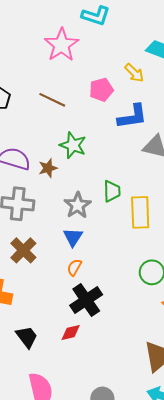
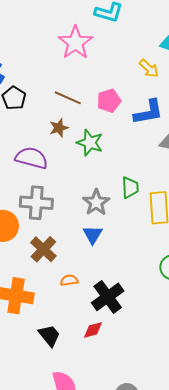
pink pentagon: (101, 90) -> (109, 101), moved
brown star: (48, 168) -> (59, 128), moved
orange semicircle: (74, 267) -> (69, 280), moved, turned 54

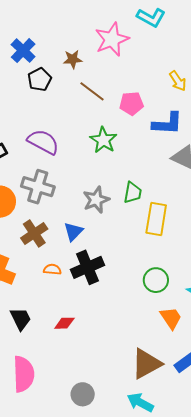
brown star: (59, 128) -> (73, 59), moved
blue triangle: (93, 235) -> (73, 232), moved
black cross: (108, 297) -> (87, 267), moved

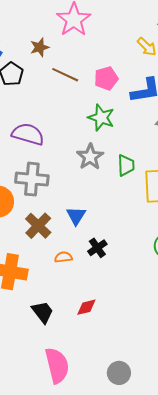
green star: (103, 140) -> (101, 118), moved
gray star: (96, 200) -> (90, 157), moved
black cross: (87, 267) -> (97, 248), size x0.6

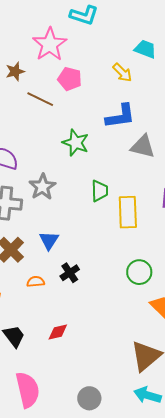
pink pentagon: (106, 78) -> (70, 79), moved, turned 30
gray star: (90, 157) -> (42, 187), moved

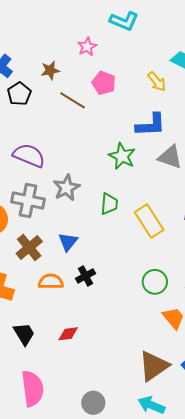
pink star: (50, 44) -> (87, 47), size x0.6
green star: (76, 143) -> (122, 156), moved
green trapezoid: (100, 191) -> (109, 204), moved
yellow rectangle: (128, 212) -> (149, 221), turned -36
orange semicircle: (36, 282) -> (51, 282), size x1.4

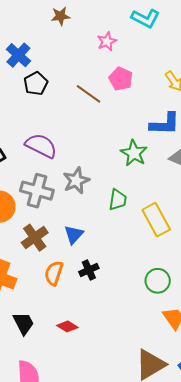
brown star: (50, 70) -> (61, 16), moved
orange semicircle: (51, 282) -> (54, 273), turned -75
red diamond: (68, 334) -> (67, 326), turned 35

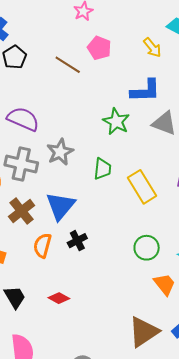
blue triangle: (74, 235) -> (60, 206), size x1.5

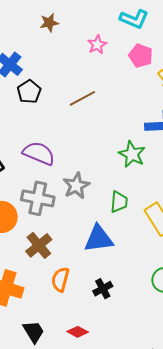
pink pentagon: (99, 48) -> (141, 56), moved
brown line: (68, 65) -> (82, 98), turned -60
blue triangle: (60, 206) -> (99, 239), moved, turned 44
black cross: (77, 241) -> (103, 289), moved

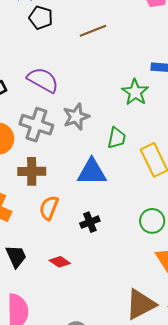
black pentagon: (29, 92) -> (41, 18), turned -30
brown cross: (39, 245) -> (32, 171), turned 32

